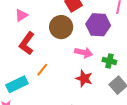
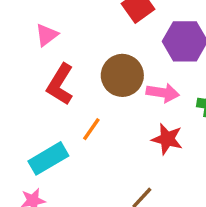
brown circle: (61, 27) -> (122, 75), moved

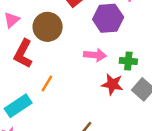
brown circle: (122, 75) -> (48, 27), moved
red star: (167, 139) -> (112, 84), moved

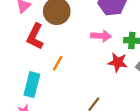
cyan rectangle: (18, 106) -> (32, 85), turned -40

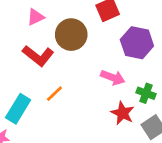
red L-shape: (35, 37) -> (38, 56), turned -95

